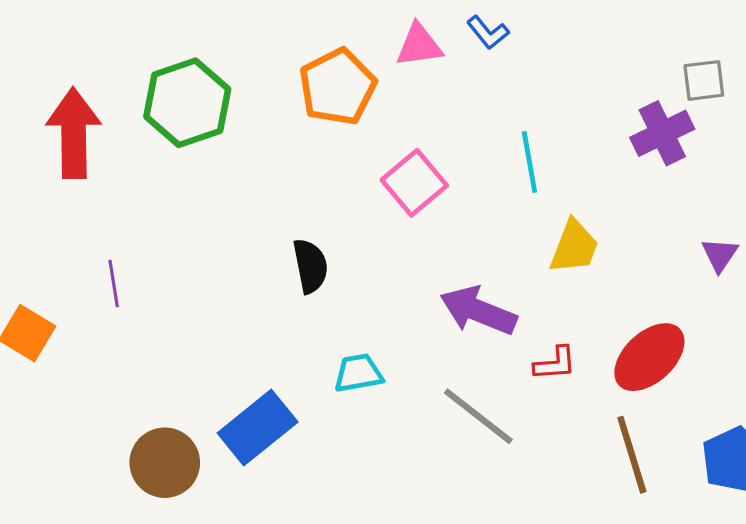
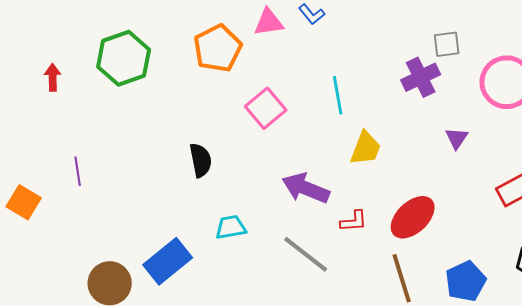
red arrow: (74, 133) -> (53, 77), size x0.5
purple triangle: (720, 255) -> (457, 138), moved

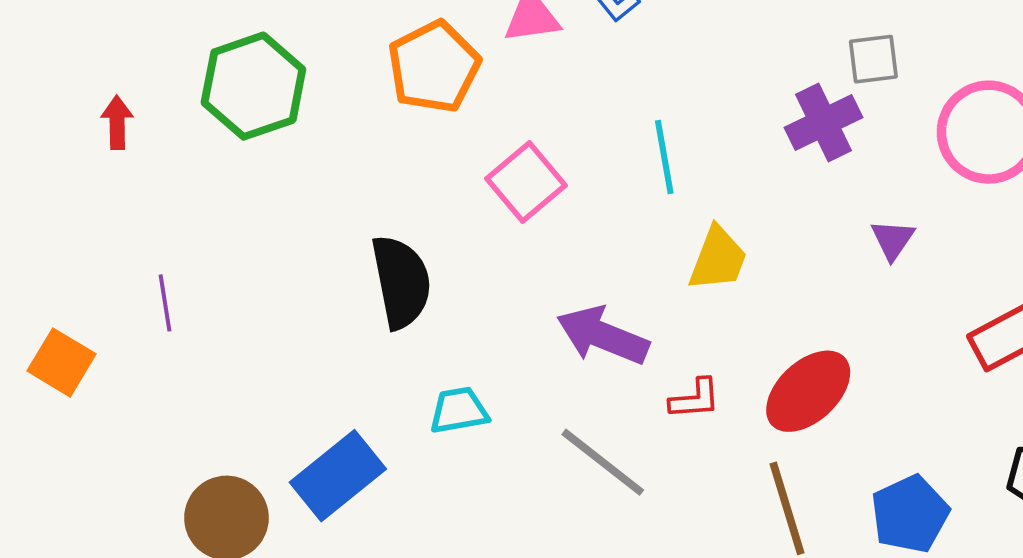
black semicircle: (201, 160) -> (401, 282), size x1.4

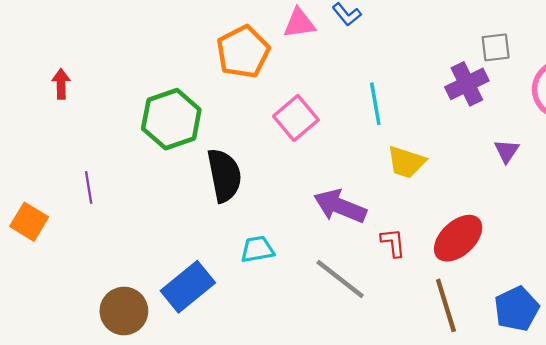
green hexagon: (253, 86) -> (171, 119), moved
yellow trapezoid: (718, 259) -> (406, 162), turned 87
red L-shape: (695, 399) -> (393, 243), turned -92

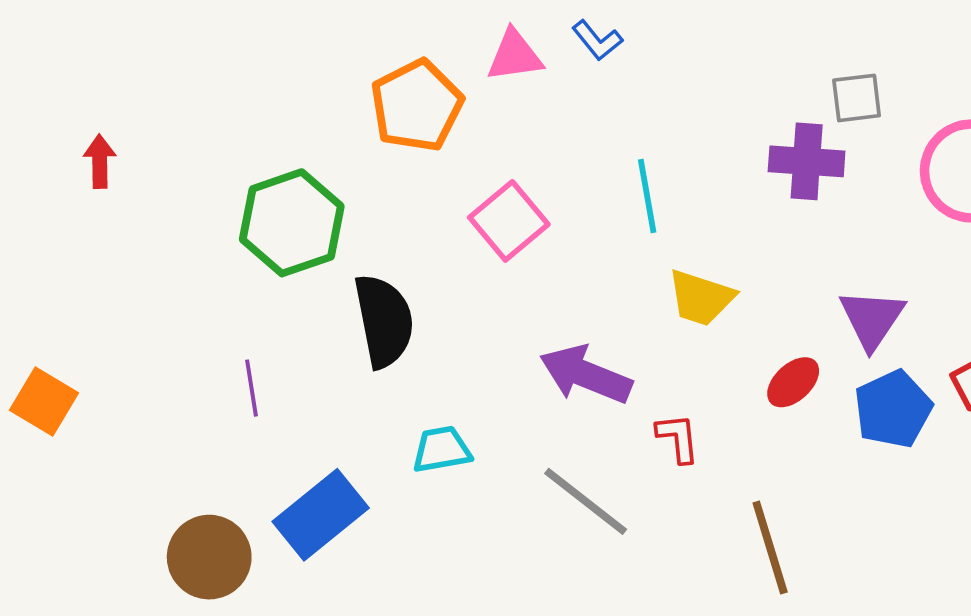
purple cross: (467, 84) -> (807, 161), turned 30
purple triangle: (507, 151) -> (872, 319), moved, size x1.5
purple line: (89, 187) -> (251, 388), moved
red ellipse: (458, 238) -> (793, 382), moved, size x0.6
blue pentagon: (517, 309) -> (893, 409), moved

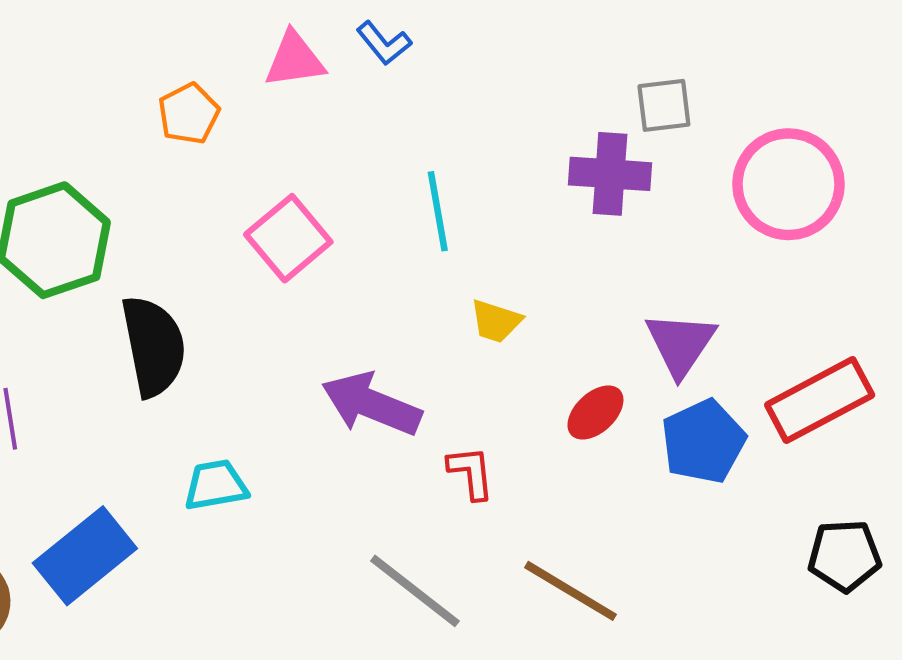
orange pentagon: (417, 106) -> (189, 114), size x0.6
yellow trapezoid: (701, 298) -> (496, 321), size x0.7
gray line: (586, 501) -> (415, 591), moved
brown line: (770, 547) -> (571, 591), turned -42

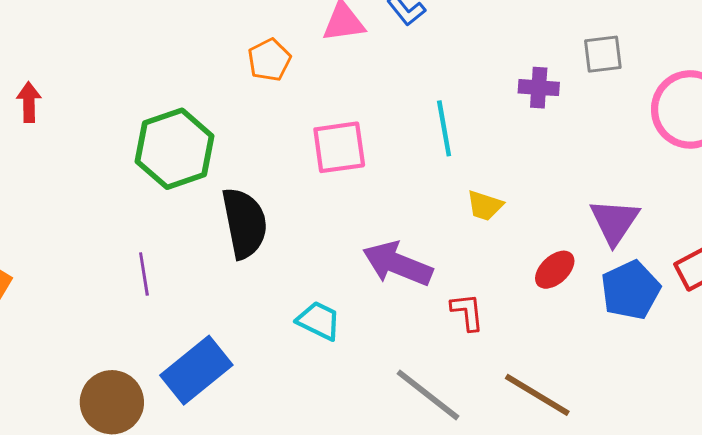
purple cross: (610, 174) -> (539, 88), moved, size x0.7
pink square: (288, 238) -> (339, 147), turned 32
cyan trapezoid: (216, 485) -> (319, 321), moved, turned 36

